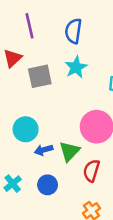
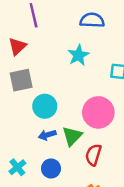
blue semicircle: (73, 31) -> (92, 20), moved, turned 85
gray square: (40, 76) -> (21, 80), moved
cyan circle: (26, 129) -> (45, 106), moved

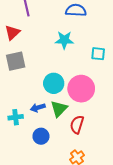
cyan star: (78, 55) -> (64, 40), turned 30
cyan circle: (45, 106) -> (54, 83), moved
cyan cross: (17, 167) -> (16, 117), moved, turned 32

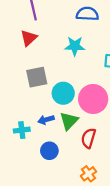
red triangle: (12, 33) -> (29, 38), moved
gray square: (16, 61) -> (37, 77), moved

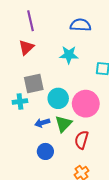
cyan cross: (22, 130) -> (20, 102), moved

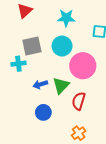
cyan circle: (58, 98) -> (62, 46), moved

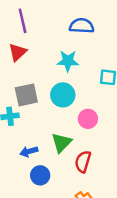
pink circle: (83, 66) -> (88, 119), size x0.6
blue arrow: (40, 84) -> (29, 151), moved

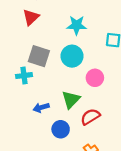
gray square: (26, 95) -> (39, 56), turned 30
red semicircle: (83, 162) -> (90, 117), turned 42
blue circle: (40, 175) -> (61, 129), moved

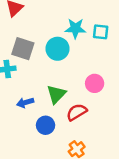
cyan star: (77, 25) -> (75, 28), moved
pink circle: (95, 78) -> (95, 83), moved

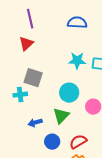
cyan circle: (57, 49) -> (69, 93), moved
red semicircle: (77, 112) -> (78, 142), moved

